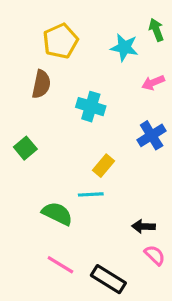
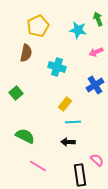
cyan line: (91, 194) -> (73, 122), moved
green semicircle: (57, 214) -> (25, 136), moved
black arrow: (144, 226) -> (68, 142), moved
black rectangle: (108, 279) -> (80, 175), moved, turned 50

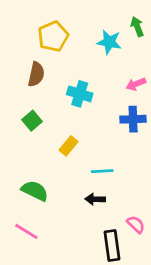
pink arrow: (96, 52) -> (136, 84), moved
blue cross: (95, 85) -> (133, 119), turned 30
green square: (16, 93) -> (32, 121), moved
yellow rectangle: (65, 104) -> (68, 146), moved
pink line: (38, 166) -> (26, 231), moved

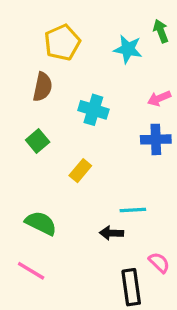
cyan line: (102, 171) -> (133, 210), moved

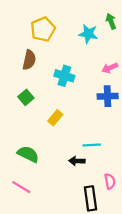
pink semicircle: (159, 263) -> (110, 181), turned 35

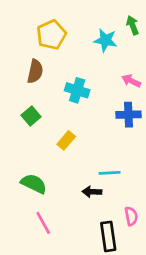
pink arrow: (110, 68) -> (131, 81), turned 49
pink line: (21, 187) -> (43, 223), moved, turned 30

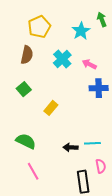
cyan star: (105, 40) -> (81, 31), turned 30
pink arrow: (131, 81) -> (89, 64), moved
cyan cross: (77, 90) -> (62, 59), moved, turned 30
cyan line: (110, 173) -> (92, 143), moved

